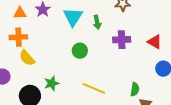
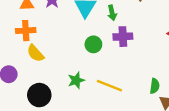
purple cross: (122, 40) -> (123, 37), moved
green star: (52, 83) -> (76, 80), moved

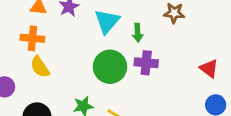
green circle: (93, 44) -> (110, 67), size x1.6

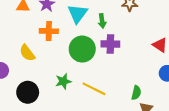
orange cross: (32, 38) -> (49, 31), moved

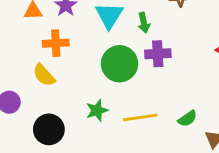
orange cross: (49, 31) -> (56, 43), moved
yellow line: (94, 89) -> (140, 117), turned -30
green semicircle: (136, 93) -> (187, 119), moved, turned 48

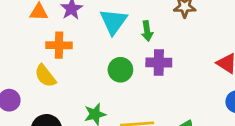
green circle: (120, 64) -> (120, 70), size x0.7

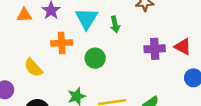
orange cross: (59, 45) -> (62, 43), moved
purple cross: (159, 62) -> (155, 49), moved

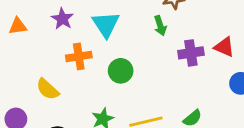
orange triangle: (24, 15) -> (18, 26), moved
green arrow: (115, 24) -> (160, 26), moved

